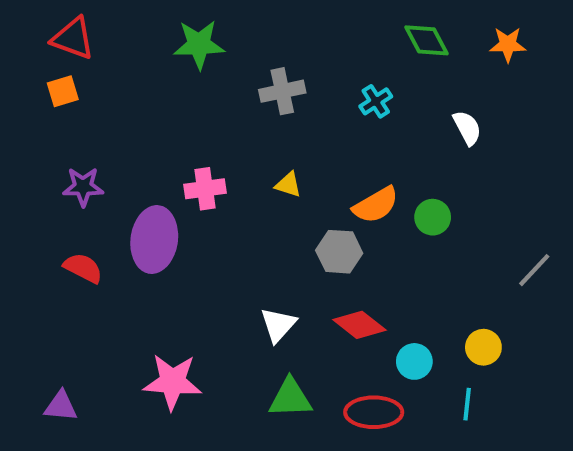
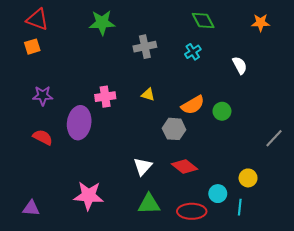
green diamond: (427, 40) -> (203, 21), moved
cyan circle: (414, 361) -> (218, 194), moved

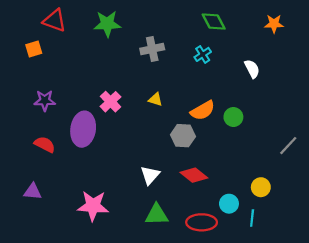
red triangle: (37, 19) -> (55, 20), moved
pink cross: (105, 97) -> (111, 102), turned -36
purple triangle: (31, 208) -> (33, 192), moved

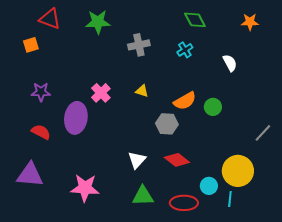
yellow circle: (261, 187) -> (238, 171), size x1.8
purple triangle: (33, 192) -> (30, 175), size x1.6

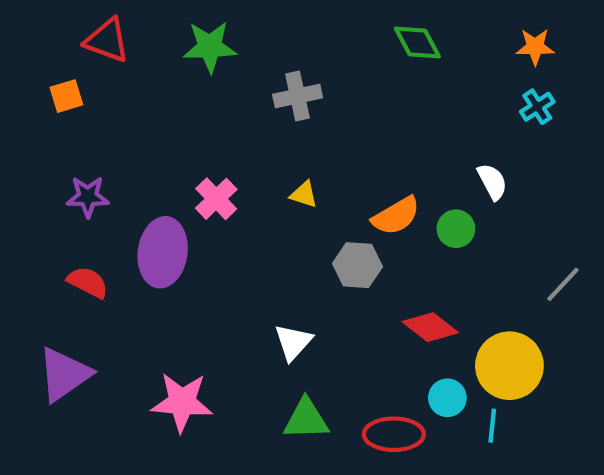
cyan cross: (185, 50) -> (537, 107), moved
white semicircle: (230, 63) -> (492, 182), moved
red diamond: (177, 160) -> (430, 327), moved
purple triangle: (30, 175) -> (64, 374), turned -40

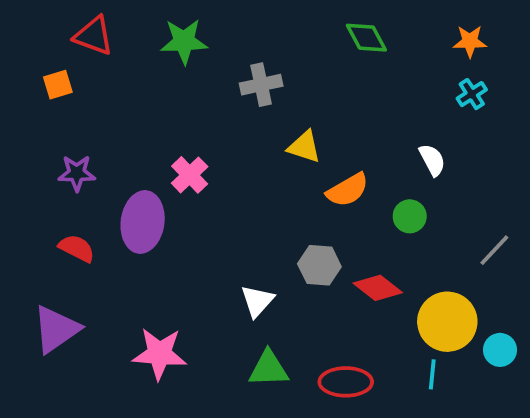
yellow triangle: (304, 194) -> (304, 147), moved, size x1.4
green circle: (456, 229) -> (410, 216), moved
gray hexagon: (357, 265) -> (319, 265), moved
cyan circle: (447, 398) -> (500, 350), moved

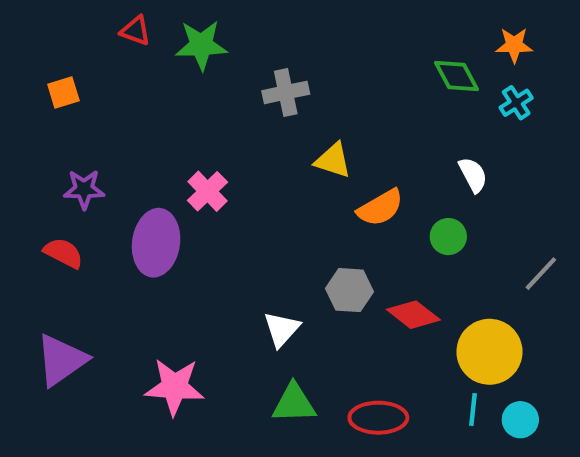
red triangle: (94, 36) -> (135, 31), moved, size x0.7
green diamond: (366, 38) -> (457, 76), moved
red semicircle: (77, 248) -> (63, 253), moved
cyan circle: (500, 350) -> (520, 420), moved

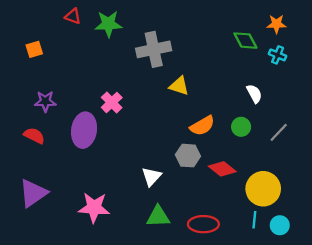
gray cross: (286, 92) -> (154, 49), size x1.4
cyan cross: (516, 103) -> (278, 55), turned -35
orange semicircle: (380, 208) -> (202, 126), moved
gray line: (541, 274) -> (279, 132), moved

